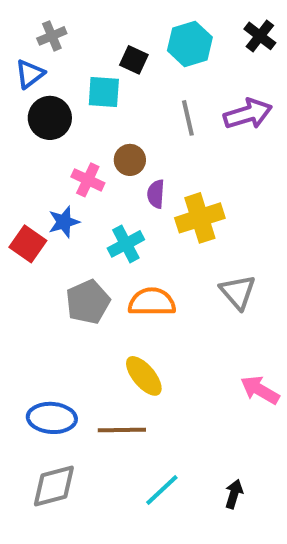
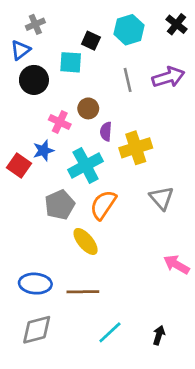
cyan cross: (126, 244) -> (86, 165), size x1.4
orange semicircle: (152, 302) -> (103, 205), turned -56
yellow ellipse: (144, 376) -> (86, 241), moved

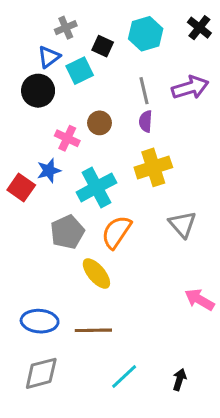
gray cross: (35, 24) -> (66, 28), moved
blue triangle: (20, 50) -> (49, 57), moved
cyan square: (71, 62) -> (80, 71), turned -30
purple semicircle: (106, 132) -> (146, 121), moved

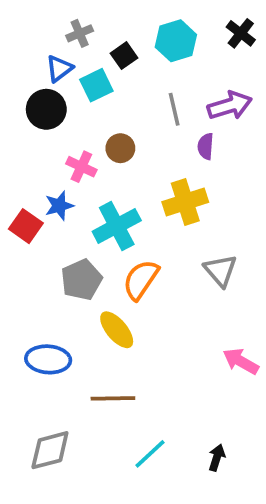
black square: (103, 46) -> (124, 56), turned 30
purple semicircle: (146, 121) -> (206, 146), moved
blue ellipse: (40, 321) -> (48, 359), moved

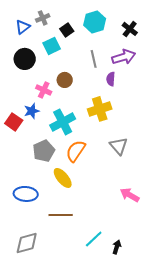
black cross: (241, 33) -> (130, 29), moved
blue triangle: (59, 69) -> (23, 27), moved
cyan line: (150, 454) -> (94, 239), moved

